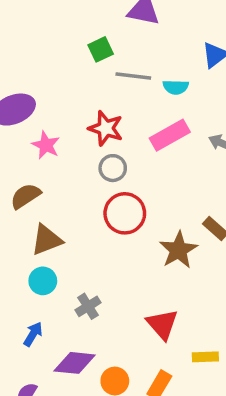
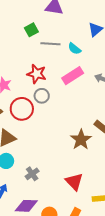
cyan semicircle: (176, 87) -> (74, 49), turned 40
red circle: (125, 213) -> (22, 109), moved

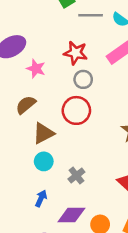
red circle: (22, 109) -> (76, 110), moved

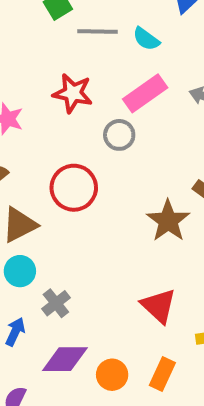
gray circle: (83, 79) -> (119, 135), moved
gray cross: (76, 176) -> (56, 303), moved

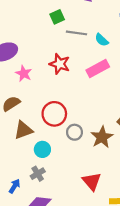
gray circle: (119, 135) -> (74, 132), moved
cyan circle: (20, 271) -> (42, 149), moved

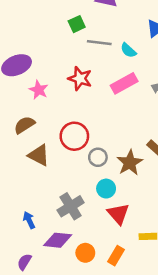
brown triangle: (23, 130) -> (39, 155), turned 48
cyan circle: (42, 149) -> (106, 189), moved
gray cross: (38, 174) -> (71, 206), moved, size x1.5
blue arrow: (14, 186) -> (29, 220), turned -56

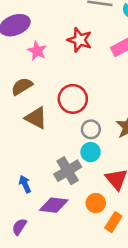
gray circle: (98, 157) -> (91, 129), moved
cyan circle: (106, 189) -> (91, 152), moved
orange circle: (85, 253) -> (96, 203), moved

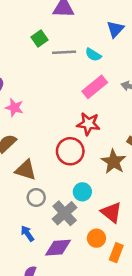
red star: (80, 40) -> (88, 124), moved
red circle: (73, 99) -> (70, 151), moved
gray circle: (91, 129) -> (36, 197), moved

